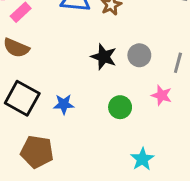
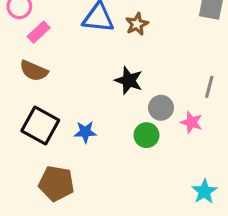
gray circle: (139, 55) -> (161, 108), moved
cyan star: (142, 159) -> (204, 191), moved

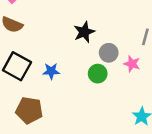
black star: (129, 80) -> (84, 32), turned 30

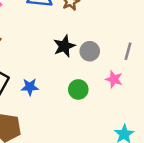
gray circle: (109, 53) -> (90, 51), moved

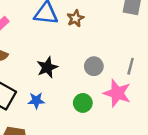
black star: (64, 46) -> (47, 67), moved
pink star: (114, 79) -> (117, 93), size x1.6

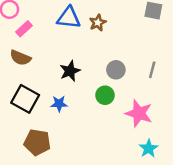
pink star: (117, 93) -> (139, 113), moved
green circle: (83, 103) -> (105, 95), moved

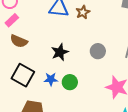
pink rectangle: (24, 29) -> (12, 20), moved
green circle: (105, 95) -> (70, 82), moved

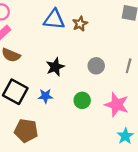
green circle: (70, 82) -> (82, 100), moved

